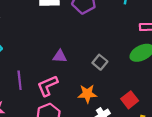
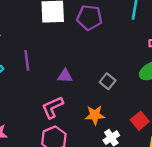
purple line: (20, 80) -> (27, 60), moved

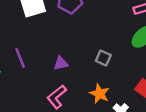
orange star: (95, 115) -> (99, 94), turned -30

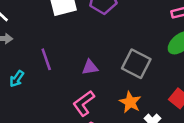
gray square: (103, 58) -> (136, 64), size x1.6

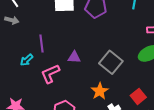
cyan arrow: (17, 79) -> (27, 60), moved
pink L-shape: (84, 103) -> (50, 74), moved

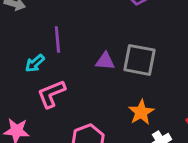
gray square: (111, 62) -> (140, 60), moved, turned -30
pink L-shape: (50, 74) -> (51, 94), moved

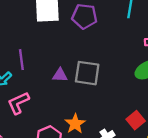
orange star: (141, 112) -> (75, 124), moved

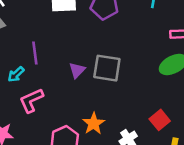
purple triangle: (60, 75) -> (77, 70), turned -49

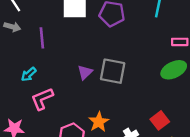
purple line: (35, 53) -> (42, 38), moved

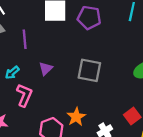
purple triangle: (85, 72) -> (46, 69), moved
pink L-shape: (42, 99) -> (24, 95), turned 135

